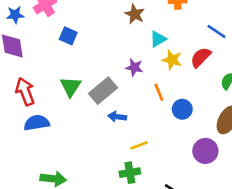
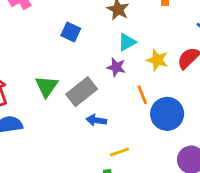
blue square: (68, 36) -> (71, 32), moved
cyan triangle: (158, 39) -> (127, 42), moved
blue circle: (182, 109) -> (167, 114), size x1.5

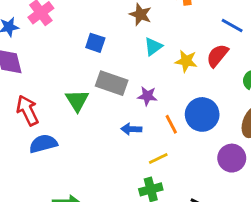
purple star: (116, 67) -> (147, 96), moved
gray rectangle: (82, 92) -> (112, 83), moved, turned 64
orange line: (142, 95) -> (171, 124), moved

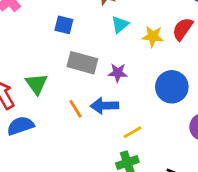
green triangle: (77, 100) -> (36, 84), moved
orange line: (171, 124) -> (75, 109), moved
blue arrow: (131, 129) -> (104, 106), size x1.4

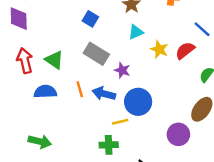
green triangle: (36, 84) -> (54, 60), turned -36
blue circle: (172, 87) -> (138, 102), moved
blue semicircle: (20, 126) -> (45, 92), moved

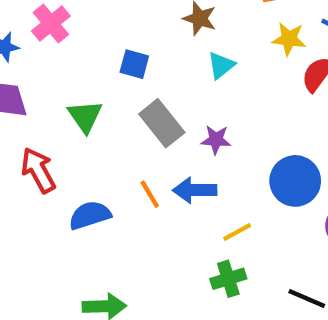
yellow star: (159, 49) -> (289, 39), moved
gray rectangle: (96, 54) -> (162, 123), turned 35
green triangle: (54, 60) -> (85, 116), moved, turned 36
blue circle: (138, 102) -> (295, 181), moved

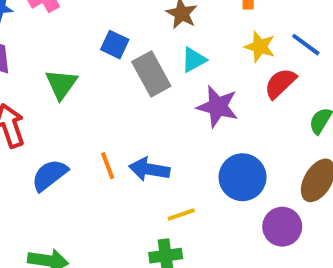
gray rectangle: (162, 123) -> (151, 74), moved
purple star: (216, 140) -> (218, 107), moved, size x1.5
blue semicircle: (90, 215) -> (50, 175), turned -30

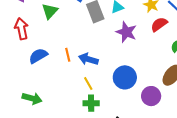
blue circle: (243, 177) -> (125, 77), moved
yellow line: (181, 214) -> (88, 83), moved, turned 72

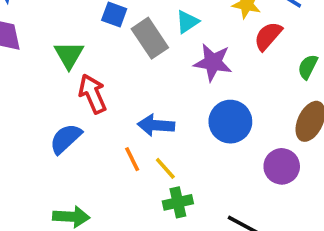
red arrow: (21, 29) -> (93, 94), moved
orange line: (68, 55) -> (132, 159), moved
blue circle: (125, 77) -> (230, 122), moved

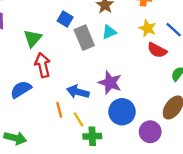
red semicircle: (268, 36) -> (157, 50), turned -114
purple star: (213, 62) -> (110, 83), moved
blue circle: (230, 122) -> (122, 112), moved
green cross: (178, 202) -> (92, 136), moved

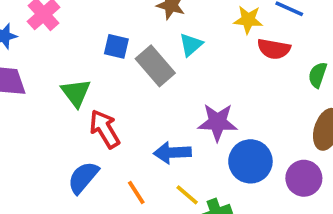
orange line: (59, 110) -> (136, 193), moved

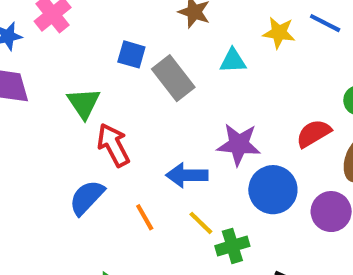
cyan triangle: (191, 45) -> (233, 61), moved, turned 35
red semicircle: (274, 49) -> (314, 133), moved, turned 136

